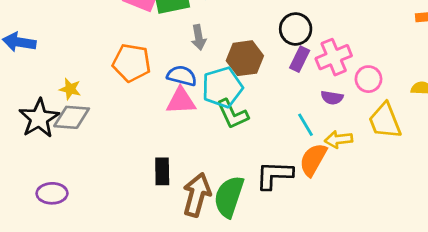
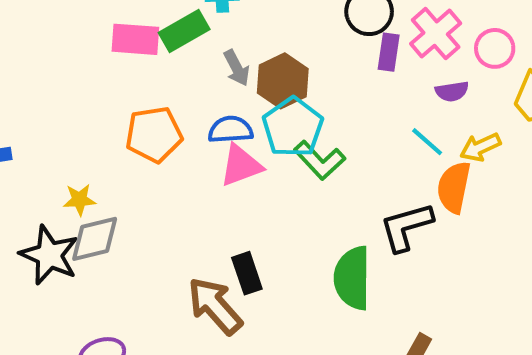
brown hexagon: (245, 58) -> (283, 81), moved
brown arrow: (197, 195) -> (215, 306), moved, turned -39

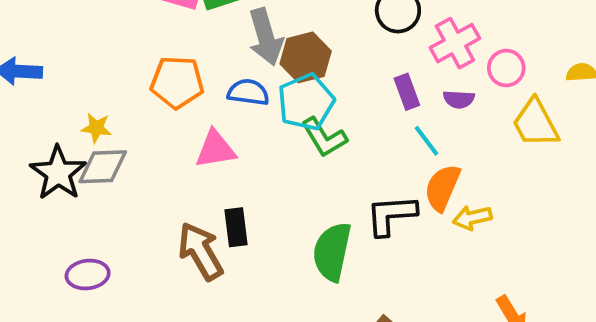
purple rectangle: (389, 52) -> (407, 92), moved, turned -40
gray arrow: (237, 68) -> (266, 37), size x1.6
yellow arrow: (480, 147) -> (472, 218), moved
pink triangle: (241, 165) -> (215, 149), moved

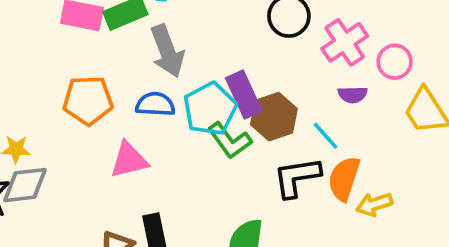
brown hexagon: (306, 57) -> (274, 117), moved
purple rectangle: (407, 92) -> (244, 95), moved, size x1.4
black L-shape: (391, 215) -> (297, 177), moved

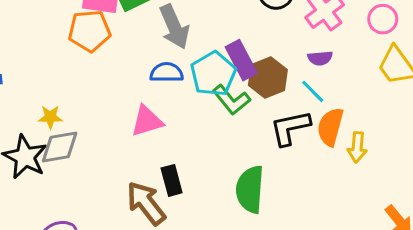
pink circle: (395, 62) -> (383, 19), moved
purple semicircle: (353, 95) -> (320, 58), moved
orange pentagon: (88, 100) -> (89, 31), moved
yellow arrow: (374, 204) -> (357, 147), turned -64

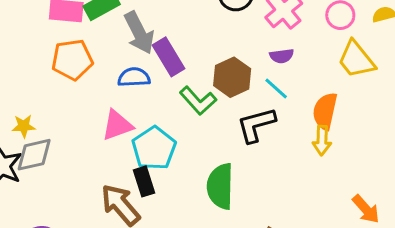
orange pentagon: (89, 31) -> (72, 60), moved
purple rectangle: (241, 60) -> (169, 57), moved
cyan pentagon: (213, 74) -> (154, 148), moved
orange semicircle: (330, 127) -> (325, 111), moved

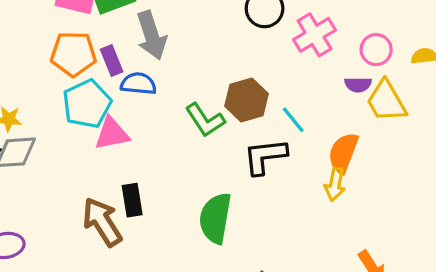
purple semicircle: (282, 56) -> (358, 85), moved
purple rectangle: (169, 57) -> (112, 60), moved, size x0.7
cyan pentagon: (154, 148) -> (87, 104), moved

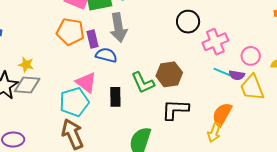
cyan pentagon: (87, 104) -> (74, 102), moved
cyan line: (293, 120) -> (222, 72), moved, turned -36
pink triangle: (112, 134) -> (86, 82), turned 40
black rectangle: (132, 200) -> (115, 97), moved

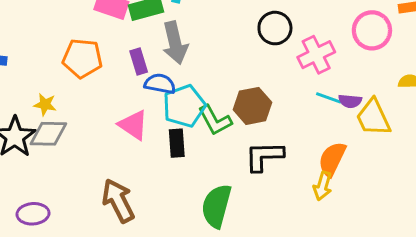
orange pentagon: (70, 32) -> (82, 58), moved
pink circle: (251, 56) -> (372, 30), moved, size x1.4
cyan pentagon: (74, 102) -> (184, 106), moved

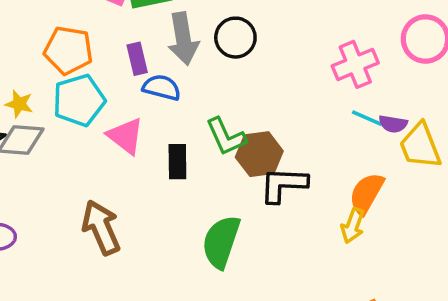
black circle: (275, 28) -> (235, 38), moved
cyan pentagon: (184, 106) -> (79, 100), moved
brown hexagon: (252, 106) -> (259, 154), moved

